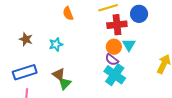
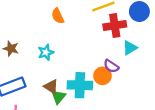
cyan triangle: (129, 45) -> (130, 48), turned 32
orange circle: (114, 47) -> (102, 76), moved
cyan cross: (115, 75) -> (80, 85), moved, turned -30

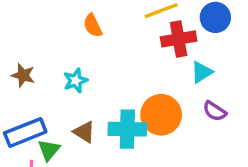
purple semicircle: (111, 66) -> (215, 111), moved
orange circle: (102, 76) -> (161, 115), size x1.5
green triangle: (59, 97) -> (49, 150), moved

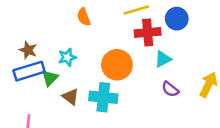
orange circle: (161, 115) -> (117, 65), moved
blue rectangle: (25, 132) -> (29, 71), moved
green triangle: (49, 150) -> (50, 78), moved

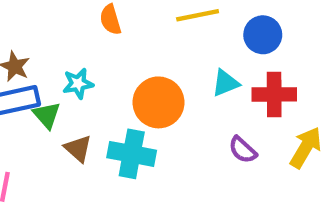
red cross: (148, 33) -> (274, 94), moved
cyan triangle: (163, 59) -> (225, 83), moved
green triangle: (50, 78) -> (47, 115), turned -30

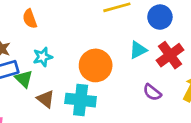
orange semicircle: (110, 20) -> (30, 19), moved
red cross: (274, 94) -> (170, 55), turned -32

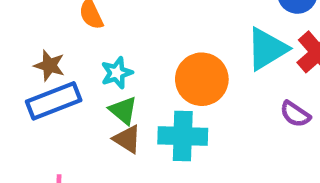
cyan triangle: (138, 50) -> (267, 49), size x1.5
green triangle: (24, 79) -> (123, 110), moved

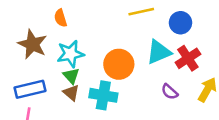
brown star: (49, 65) -> (32, 44), size x1.6
cyan star: (117, 73) -> (70, 54), size x1.5
blue rectangle: (54, 101) -> (30, 89), moved

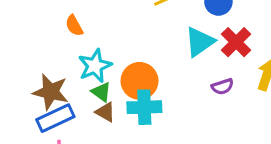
brown star: (32, 44) -> (51, 92), moved
orange circle: (119, 64) -> (140, 81), moved
purple semicircle: (170, 92) -> (223, 87), turned -48

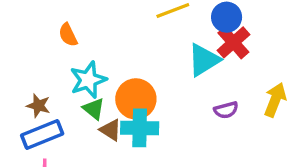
red cross: (236, 42) -> (233, 42), moved
brown star: (51, 92) -> (38, 106), size x0.6
brown triangle: (105, 112) -> (111, 130), moved

